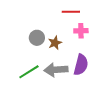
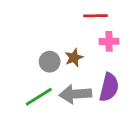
gray circle: (37, 38) -> (50, 62), moved

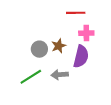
purple semicircle: (109, 87) -> (81, 57), moved
gray arrow: (75, 94) -> (60, 75), size x0.7

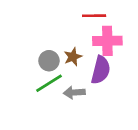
pink cross: (86, 33) -> (107, 41), size x1.5
green line: (31, 77) -> (49, 83), moved

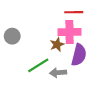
pink cross: (107, 41) -> (70, 32), moved
gray circle: (49, 61) -> (12, 36), moved

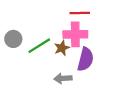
green line: (38, 65) -> (39, 46), moved

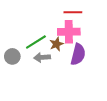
gray circle: (13, 39) -> (12, 56), moved
gray arrow: (63, 78) -> (42, 57), moved

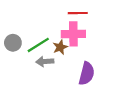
purple semicircle: (78, 54) -> (87, 74), moved
gray circle: (12, 56) -> (13, 43), moved

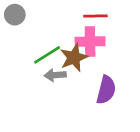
gray circle: (13, 43) -> (15, 15), moved
brown star: (60, 47) -> (74, 58), size x1.5

